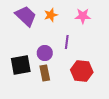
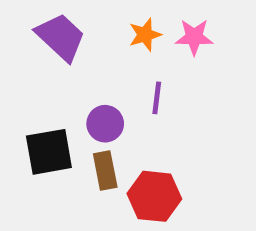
orange star: (51, 15) -> (145, 35), moved
red hexagon: (82, 71) -> (154, 196), moved

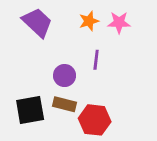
black square: (49, 152) -> (30, 110), moved
brown rectangle: (105, 171) -> (65, 104), turned -65

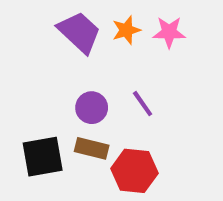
purple trapezoid: (37, 22) -> (79, 32), moved
purple line: (96, 60) -> (143, 104), moved, turned -42

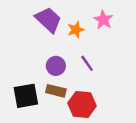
orange star: (126, 30) -> (76, 30), moved
pink star: (169, 32) -> (103, 20), turned 30

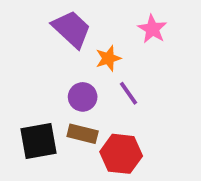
orange star: (76, 30) -> (108, 58), moved

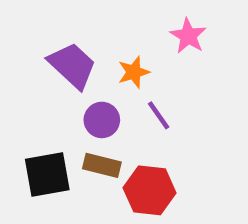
purple trapezoid: (72, 29) -> (72, 65), moved

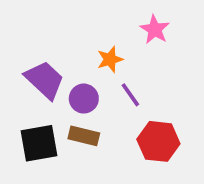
purple trapezoid: (72, 65) -> (45, 80), moved
red hexagon: (150, 190) -> (158, 141), moved

